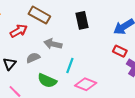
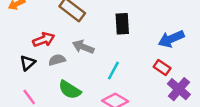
red arrow: (19, 31) -> (44, 40), moved
cyan line: (70, 66) -> (113, 71), moved

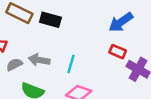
black rectangle: (122, 24) -> (50, 20), moved, turned -60
gray arrow: (83, 47) -> (39, 60), moved

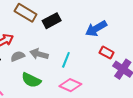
black rectangle: (50, 20) -> (52, 21), turned -48
blue arrow: (121, 22) -> (96, 29), moved

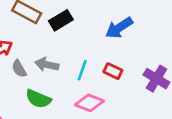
red rectangle: (107, 53) -> (113, 71), moved
gray semicircle: (18, 56) -> (19, 69), turned -96

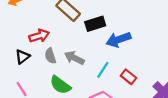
blue arrow: (119, 28) -> (118, 40), moved

